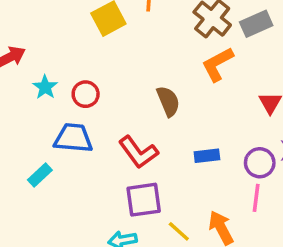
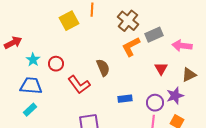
gray rectangle: (256, 24) -> (154, 35), moved
blue trapezoid: (73, 138) -> (31, 86), moved
red L-shape: (138, 152) -> (79, 85), moved

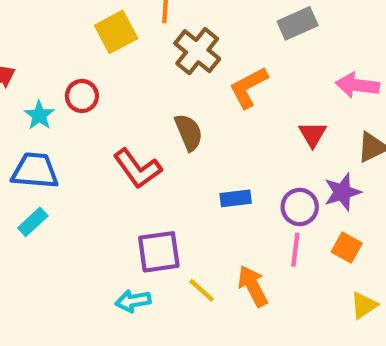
brown cross: (128, 21) -> (197, 51), moved
gray rectangle: (154, 35) -> (298, 23), moved
red circle: (56, 64) -> (82, 96), moved

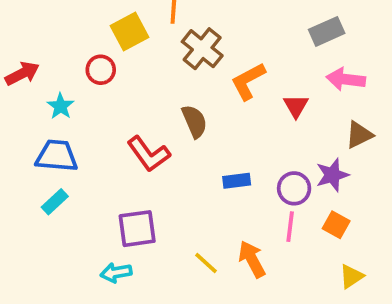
gray rectangle: (298, 23) -> (327, 31), moved
red circle: (82, 96) -> (101, 70), moved
red triangle: (313, 134) -> (296, 106), moved
purple square: (159, 252) -> (137, 229), moved
cyan arrow: (133, 301) -> (116, 273), moved

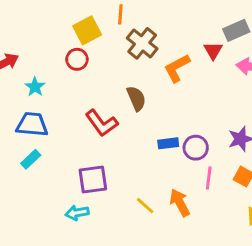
red circle: (101, 70) -> (77, 59), moved
red triangle: (296, 106) -> (213, 51), moved
purple circle: (294, 188) -> (196, 148), moved

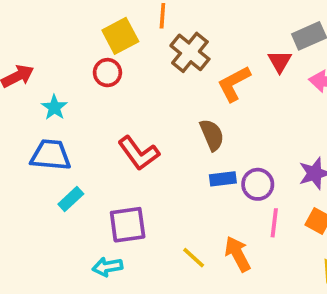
brown semicircle: (136, 98) -> (212, 135), moved
cyan rectangle: (31, 159) -> (71, 199), moved

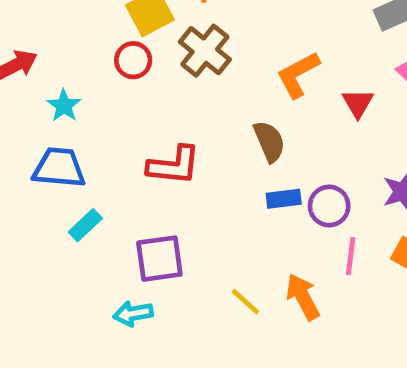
brown cross: (190, 52) -> (205, 51), moved
red triangle: (280, 62) -> (358, 103), moved
red L-shape: (139, 153) -> (174, 165), turned -48

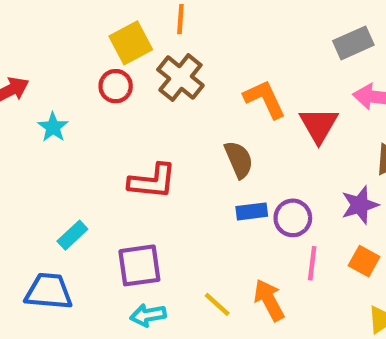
orange L-shape: (298, 75) -> (265, 99), turned 93
red triangle: (358, 103) -> (319, 125), size x1.4
blue trapezoid: (59, 168) -> (49, 291), moved
cyan arrow: (133, 314) -> (148, 315), moved

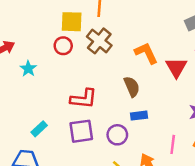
yellow square: (131, 43) -> (72, 22), turned 30
purple circle: (293, 218) -> (117, 135), moved
purple square: (139, 265) -> (81, 131), moved

